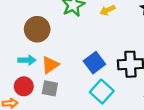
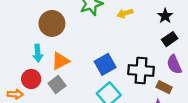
cyan arrow: (27, 60) -> (38, 53), turned 77
gray square: (50, 88) -> (57, 84), turned 35

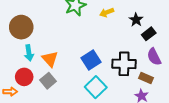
black star: (165, 16) -> (136, 20), moved
brown circle: (52, 23) -> (21, 27), moved
orange triangle: (60, 61) -> (50, 59), turned -42

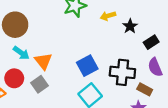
black star: (136, 20) -> (130, 26), moved
cyan arrow: (29, 53) -> (21, 53), turned -49

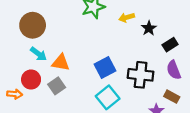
orange triangle: (43, 61) -> (61, 63), turned -42
brown rectangle: (145, 89) -> (172, 97), moved

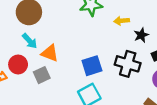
black cross: (141, 75) -> (128, 64), moved

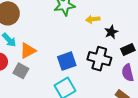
orange triangle: (50, 53) -> (28, 51), turned -48
gray square: (42, 75) -> (21, 71), turned -35

